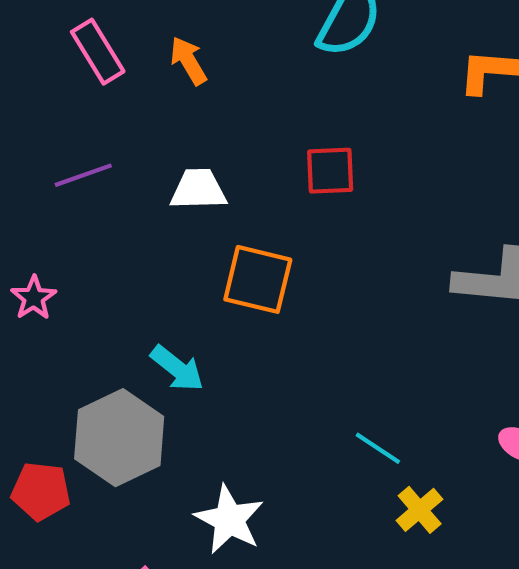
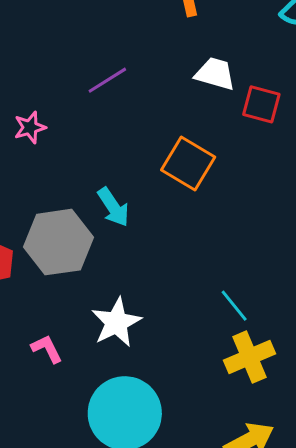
purple line: (83, 175) -> (107, 80), moved, turned -30
white trapezoid: (198, 189) -> (215, 74), moved
yellow cross: (420, 510) -> (249, 357), size x1.4

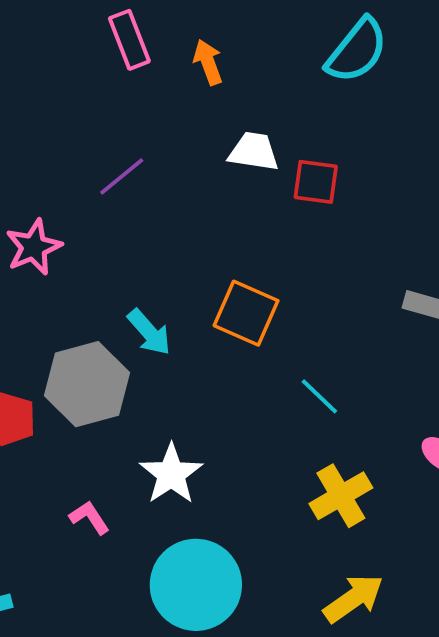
pink star: (30, 127) -> (34, 247), size x1.4
orange square: (188, 163) -> (246, 313), moved
cyan line: (234, 306) -> (319, 396), moved

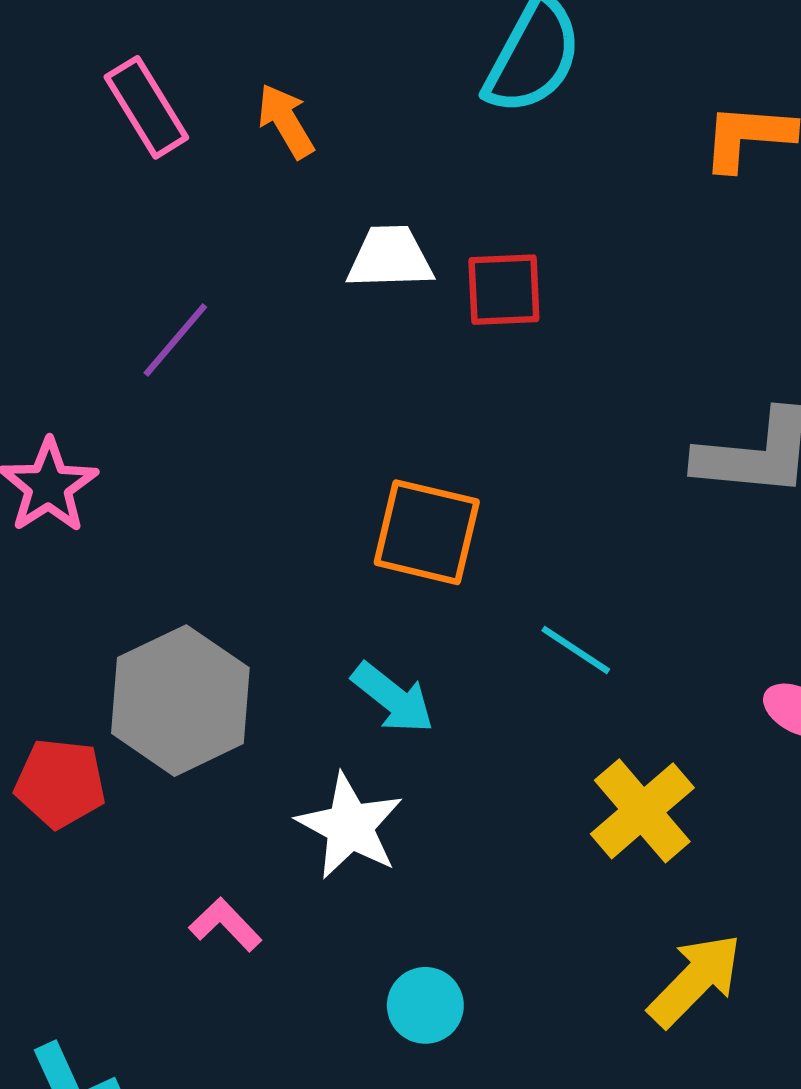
cyan arrow: (149, 332) -> (393, 698), moved
cyan circle: (196, 585) -> (425, 1005), size x0.5

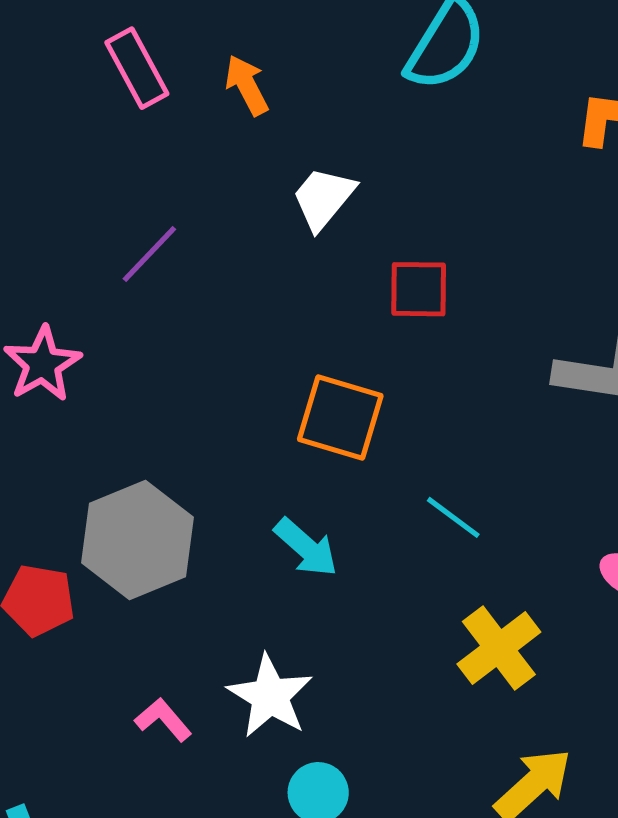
white trapezoid: (390, 258) -> (323, 198), turned -52
red square: (504, 290) -> (419, 289), moved
white star: (350, 826) -> (270, 696), moved

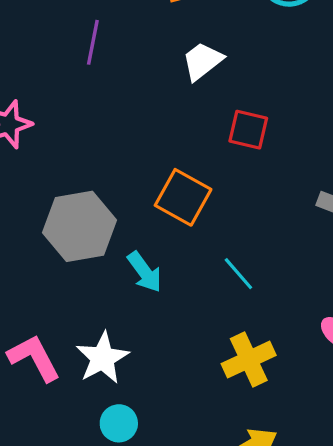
purple line: (149, 254) -> (93, 42), moved, turned -45
gray hexagon: (137, 540) -> (79, 226), moved
pink L-shape: (163, 720) -> (34, 358), size x1.6

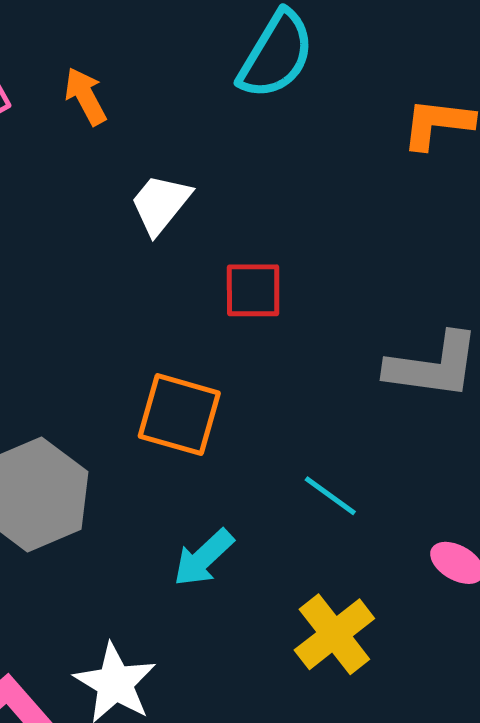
cyan arrow: (145, 272) -> (203, 558), moved, turned 96
cyan line: (238, 274) -> (330, 496), moved

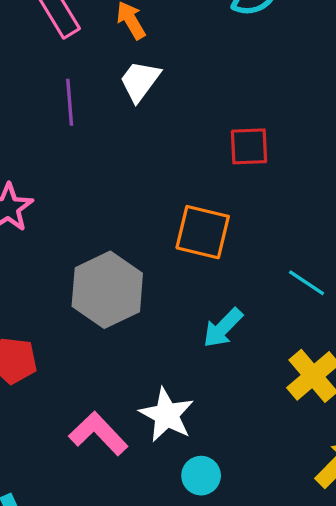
white trapezoid: (160, 204) -> (140, 81), moved

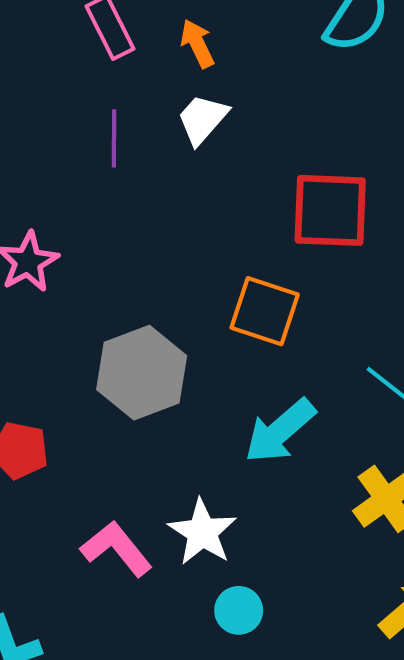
red square: (249, 146) -> (330, 210), size x1.6
cyan arrow: (223, 328) -> (280, 431), size x1.4

